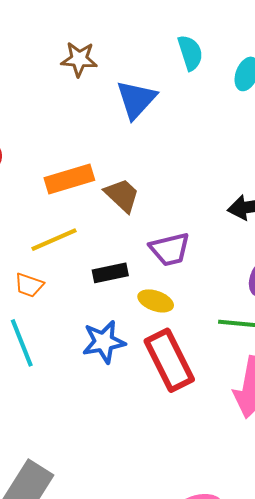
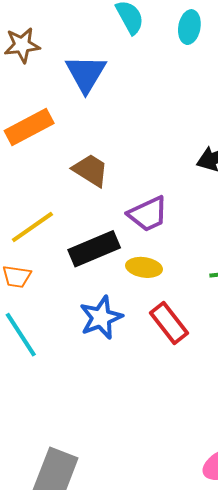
orange rectangle: (69, 179) -> (29, 127), moved
black rectangle: (110, 273) -> (94, 249), size x1.4
red rectangle: (169, 360) -> (169, 323), size x0.7

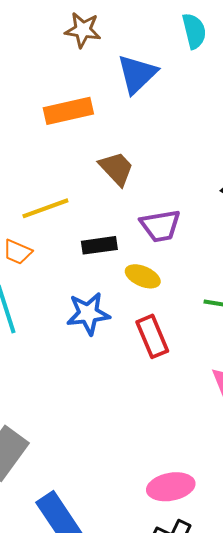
black rectangle: (94, 249) -> (99, 245), size x0.7

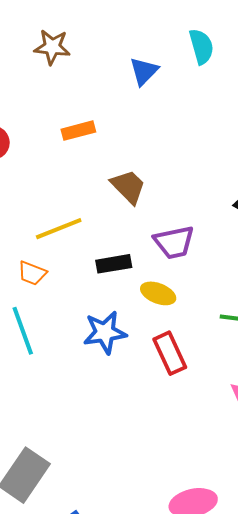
brown star: (83, 30) -> (52, 47), moved
blue triangle: (137, 74) -> (144, 71), moved, size x0.7
orange rectangle: (68, 111) -> (78, 131), size x0.7

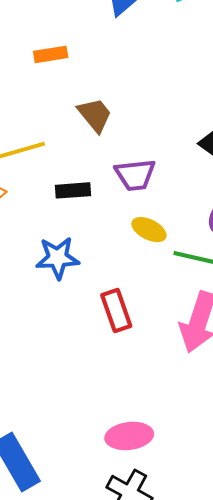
yellow ellipse: (158, 293) -> (149, 230), moved
red rectangle: (170, 353) -> (116, 310), moved

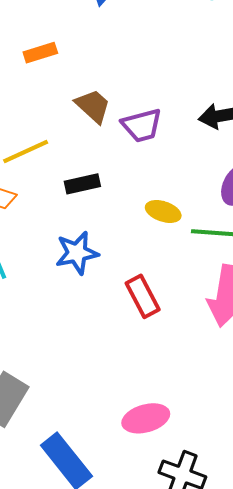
purple trapezoid: (135, 175) -> (142, 125), moved
pink ellipse: (129, 436) -> (146, 418), moved

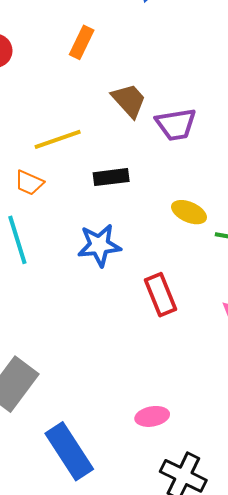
orange rectangle: (40, 53) -> (82, 42), turned -52
pink ellipse: (146, 418) -> (152, 416), size x0.7

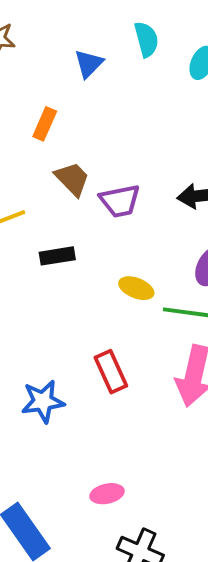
orange rectangle: (82, 42) -> (45, 124), moved
blue star: (99, 245) -> (43, 401), moved

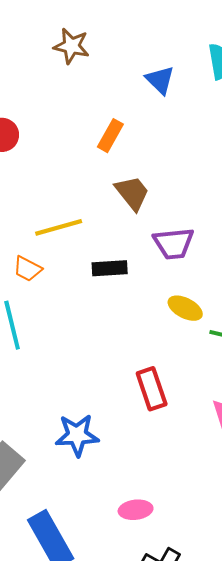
blue triangle: (89, 64) -> (160, 80), turned -36
purple trapezoid: (120, 201) -> (174, 243), moved
blue star: (43, 401) -> (77, 435), moved

